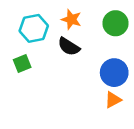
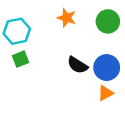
cyan hexagon: (34, 28) -> (17, 31), moved
black semicircle: (69, 47) -> (78, 65), moved

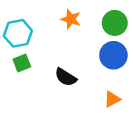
black semicircle: (78, 65) -> (66, 77), moved
blue circle: (107, 68) -> (113, 55), moved

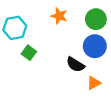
green square: (22, 63) -> (29, 53), moved, turned -32
black semicircle: (66, 77) -> (75, 65), moved

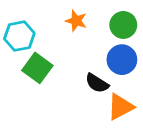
green square: (29, 53) -> (37, 68), size x1.5
orange triangle: (94, 83) -> (121, 107), size x1.5

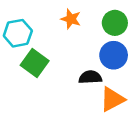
black semicircle: (97, 83) -> (90, 77), turned 145

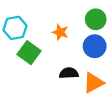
orange star: (71, 19) -> (60, 32), moved
black semicircle: (90, 77) -> (69, 73), moved

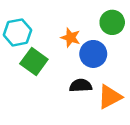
blue circle: (95, 46) -> (93, 54), moved

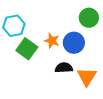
orange star: (71, 38) -> (52, 41), moved
orange triangle: (110, 97) -> (87, 77), turned -30

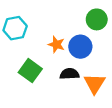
green square: (27, 49) -> (30, 71), moved

